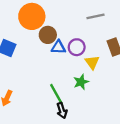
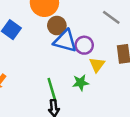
gray line: (96, 16) -> (111, 17), turned 36
blue triangle: (58, 47) -> (65, 41), size x1.5

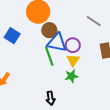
yellow triangle: (97, 65) -> (73, 60), moved
green line: (52, 90) -> (49, 56), moved

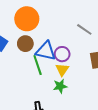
brown circle: (49, 30) -> (25, 44), moved

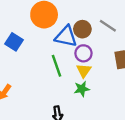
brown circle: (25, 44) -> (82, 29), moved
blue triangle: (46, 51) -> (66, 36), moved

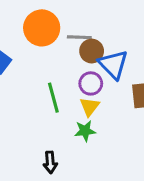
gray line: (108, 26) -> (79, 37), moved, turned -36
blue triangle: (66, 36) -> (113, 64), moved, turned 30

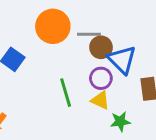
yellow triangle: (90, 107) -> (100, 100), turned -42
green star: (85, 131) -> (120, 122), moved

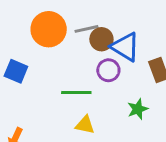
green line: (66, 93) -> (76, 93), turned -60
yellow triangle: (100, 100) -> (85, 125), moved

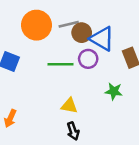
green line: (76, 93) -> (60, 64), moved
green star: (138, 109) -> (114, 91), turned 30

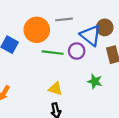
orange circle: (36, 25) -> (37, 30), moved
brown circle: (82, 33) -> (105, 27), moved

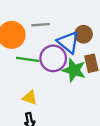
purple circle: (77, 51) -> (53, 58), size x1.5
green star: (95, 81) -> (74, 70), moved, size x1.5

